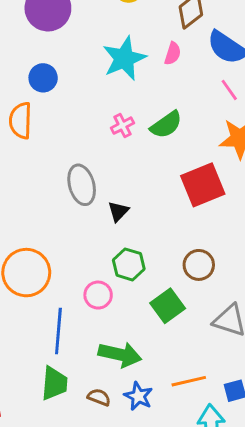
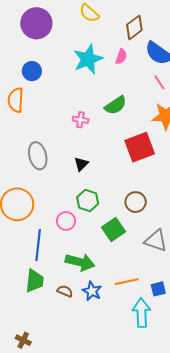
pink cross: (122, 126) -> (80, 120), moved, turned 35
gray ellipse: (82, 185) -> (38, 156), moved

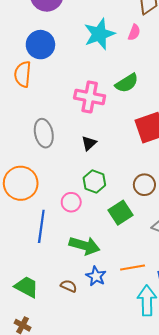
blue circle: (32, 71) -> (40, 45), size x1.4
pink cross: (80, 120) -> (90, 97), size x1.8
green trapezoid: (35, 281) -> (27, 287), moved, turned -70
brown semicircle: (65, 291) -> (69, 286), moved

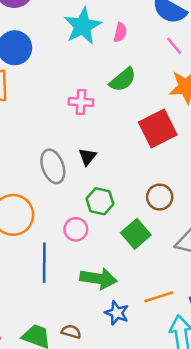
pink semicircle: (134, 32) -> (120, 32), moved
pink cross: (90, 97) -> (81, 102), size x0.7
gray ellipse: (44, 133) -> (53, 166), moved
brown semicircle: (69, 286) -> (71, 332), moved

